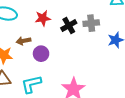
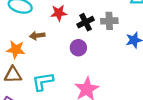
purple circle: (41, 54) -> (78, 48), moved

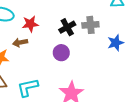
red star: (59, 13) -> (30, 24), moved

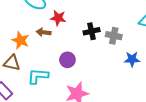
purple circle: (61, 53) -> (67, 60), moved

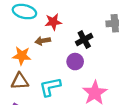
black cross: (92, 31) -> (84, 40), moved

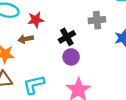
purple circle: (75, 62) -> (71, 57), moved

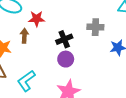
brown arrow: (26, 39) -> (24, 36), turned 96
cyan L-shape: (34, 85) -> (26, 81), turned -30

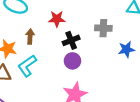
red star: (37, 19) -> (57, 19), moved
cyan L-shape: (26, 81) -> (27, 66), moved

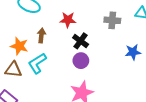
gray cross: (103, 28) -> (112, 20), moved
black cross: (71, 40) -> (81, 41), turned -35

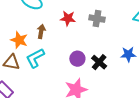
gray cross: (112, 20) -> (97, 19), moved
black cross: (81, 41) -> (99, 62), moved

